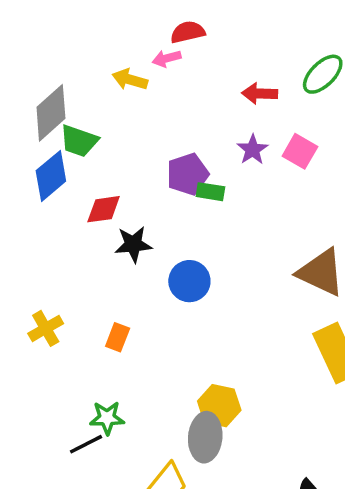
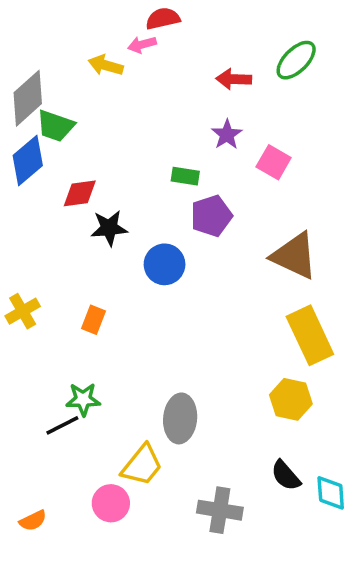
pink square: (300, 151) -> (274, 162), moved
purple pentagon: (188, 174) -> (211, 216), moved
yellow hexagon: (219, 406) -> (291, 399), moved

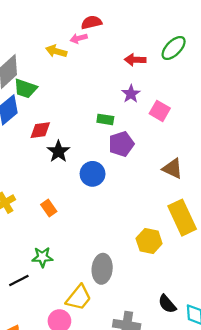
black star: (109, 228) -> (58, 151), turned -30
brown triangle: (294, 256) -> (173, 169), size x0.7
orange rectangle: (94, 320) -> (49, 208), turned -56
yellow hexagon: (291, 399) -> (149, 241), moved
black line: (62, 425) -> (19, 281), moved

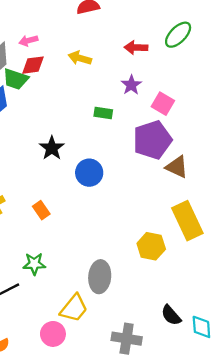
pink arrow: (79, 38) -> (28, 41), moved
yellow arrow: (56, 51) -> (80, 58), moved
red diamond: (40, 130) -> (33, 65), moved
purple pentagon: (121, 144) -> (152, 140), moved, size x1.4

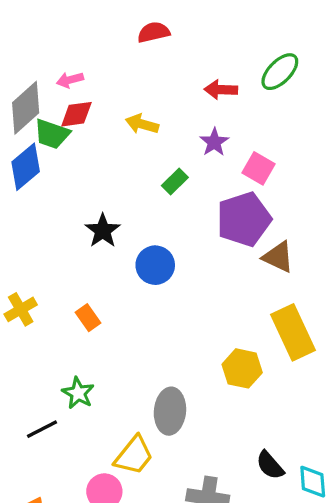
yellow arrow: (80, 58) -> (142, 124), moved
green rectangle: (103, 113) -> (175, 181), turned -54
green star: (34, 264) -> (78, 393), turned 30

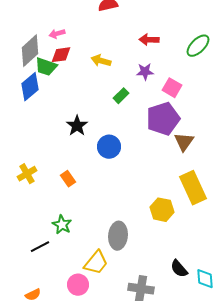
green ellipse: (280, 72) -> (198, 46), moved
purple star: (214, 142) -> (145, 72), turned 30
brown triangle: (278, 257) -> (184, 142), turned 40

